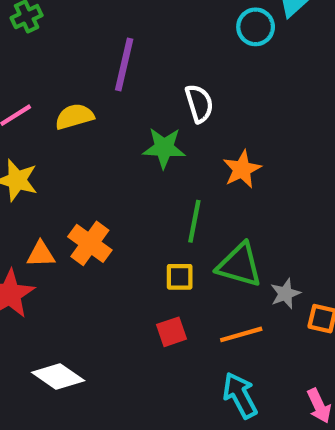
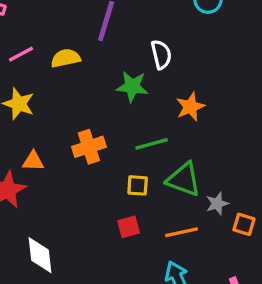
green line: (194, 221) -> (152, 144), turned 60
orange cross: (90, 243) -> (89, 147), moved, turned 32
white diamond: (58, 376) -> (40, 255), turned 45

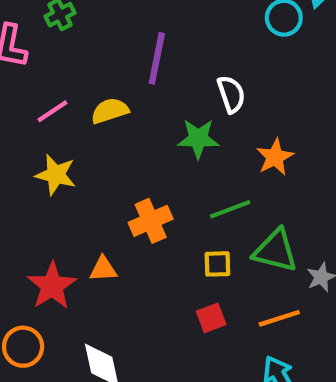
orange triangle: (33, 161) -> (103, 269), moved

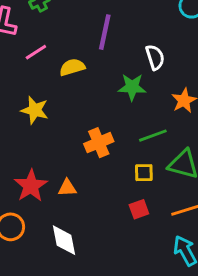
pink line: (52, 111) -> (36, 52), moved
orange triangle: (103, 269) -> (67, 188), moved

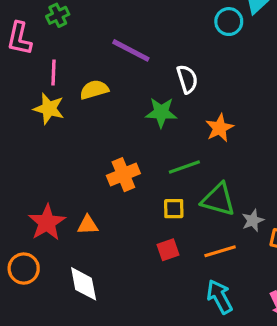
purple line: (105, 32) -> (131, 50), turned -75
pink line: (36, 52) -> (54, 73), turned -55
yellow star: (35, 110) -> (49, 109), moved

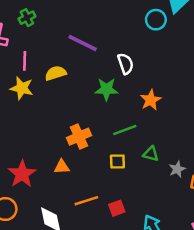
green triangle: (218, 199) -> (151, 154), size x0.6
orange triangle: (88, 225) -> (62, 167), moved
red square: (168, 250) -> (117, 208), moved
orange line: (220, 251) -> (86, 201), moved

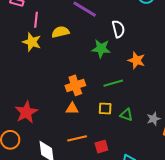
orange star: (151, 100) -> (136, 60), turned -30
green triangle: (151, 154) -> (126, 115), moved
orange triangle: (62, 167) -> (72, 109), moved

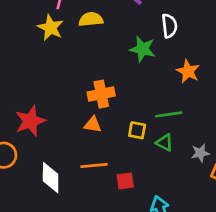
green line: (113, 83) -> (169, 114), moved

